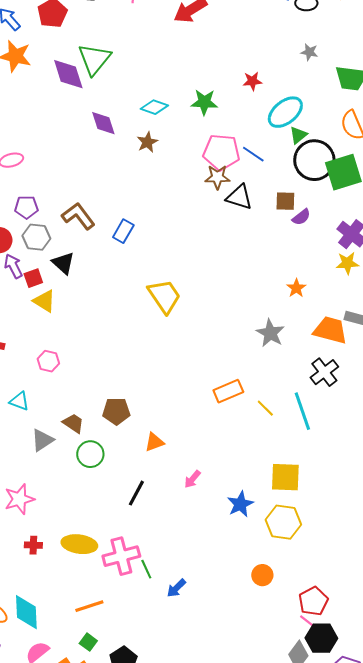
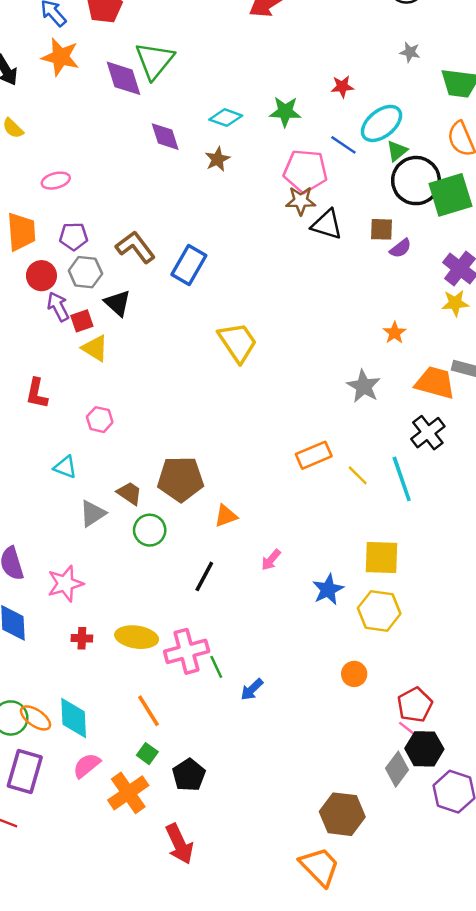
blue line: (253, 154) -> (343, 145), moved
blue rectangle: (123, 231) -> (189, 265), size x1.4
brown pentagon: (116, 411) -> (181, 479), size x1.4
orange line: (89, 606) -> (148, 711), turned 76

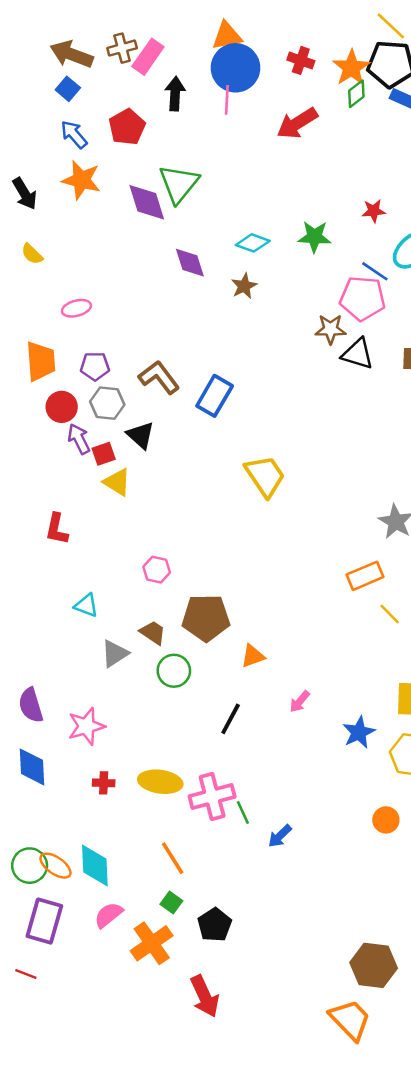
pink pentagon: (305, 171) -> (362, 298), moved
pink hexagon: (100, 420) -> (157, 570), moved
orange rectangle: (314, 455) -> (365, 576), moved

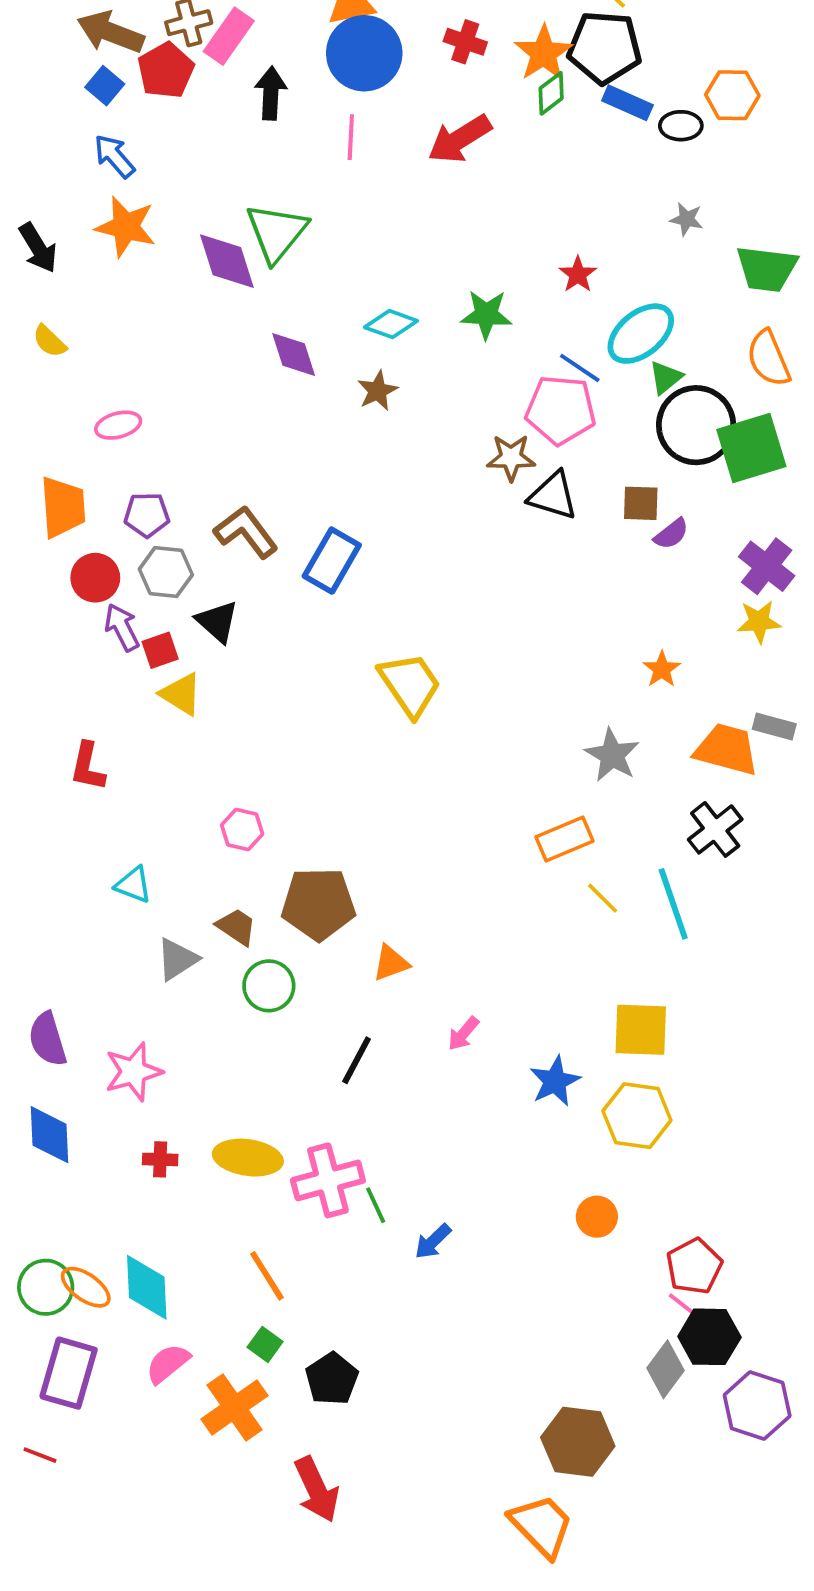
pink line: (227, 100) -> (351, 137), moved
red pentagon: (127, 127) -> (166, 70), moved
red star: (374, 211) -> (578, 274), turned -30

